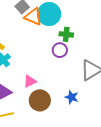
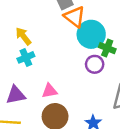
cyan circle: (49, 14) -> (91, 34), moved

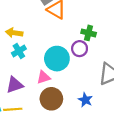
cyan circle: (91, 34) -> (57, 59), moved
yellow arrow: (23, 36) -> (14, 33), turned -35

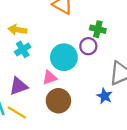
blue star: (85, 100) -> (104, 96), moved
yellow line: (13, 109) -> (17, 113), turned 36

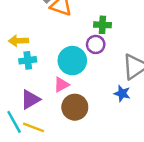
cyan cross: (23, 49) -> (28, 60), turned 35

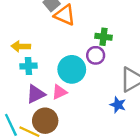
purple triangle: (30, 99) -> (36, 94), moved
brown circle: (75, 107) -> (45, 121), moved

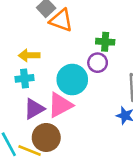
yellow arrow: (21, 46) -> (29, 55), moved
pink triangle: (59, 92) -> (60, 105), size x1.5

